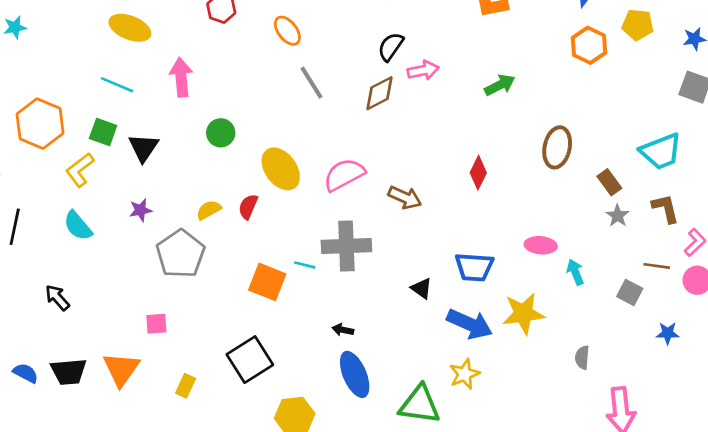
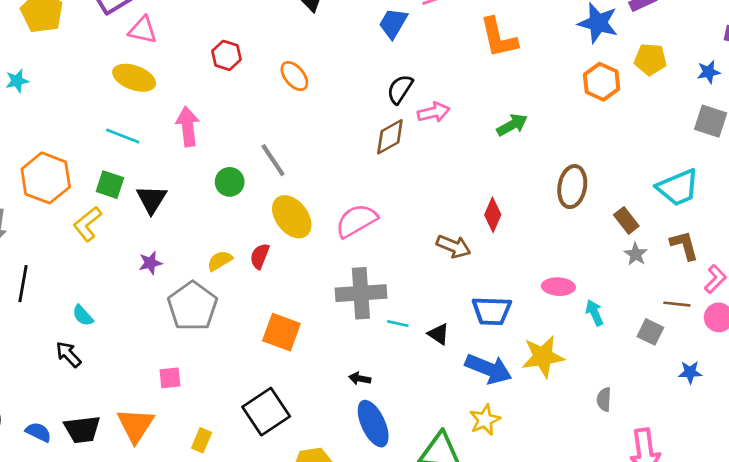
gray line: (311, 83) -> (273, 160), moved
brown arrow: (405, 197) -> (454, 246), moved
cyan semicircle: (78, 226) -> (83, 316), moved, size x0.7
cyan line: (305, 265) -> (398, 324), moved

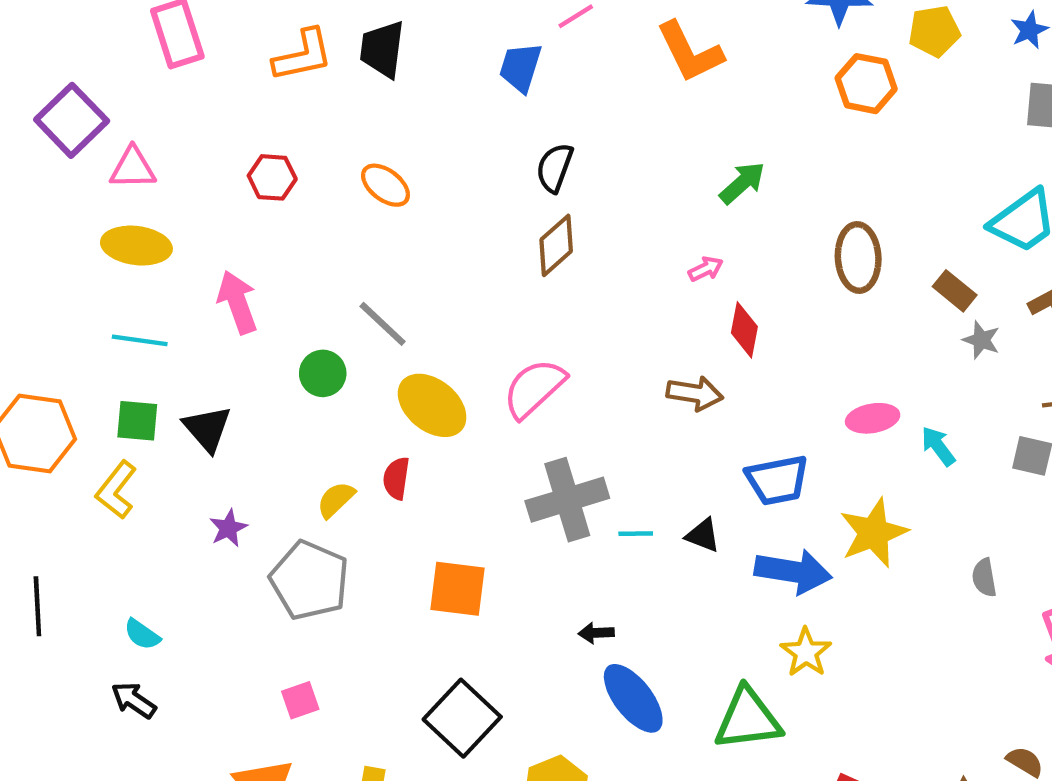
pink arrow: (434, 112) -> (706, 269), moved, size x0.7

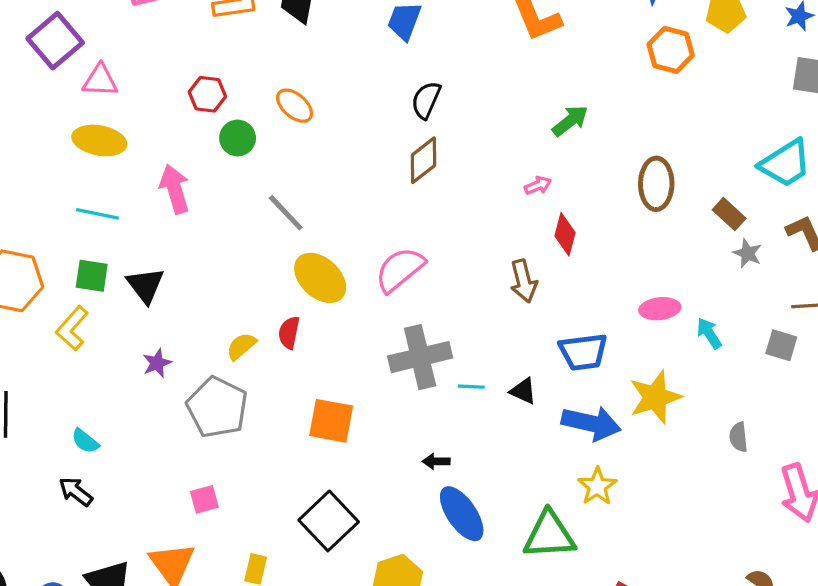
green circle: (323, 373) -> (238, 138), moved
brown arrow: (695, 393) -> (524, 281), turned 63

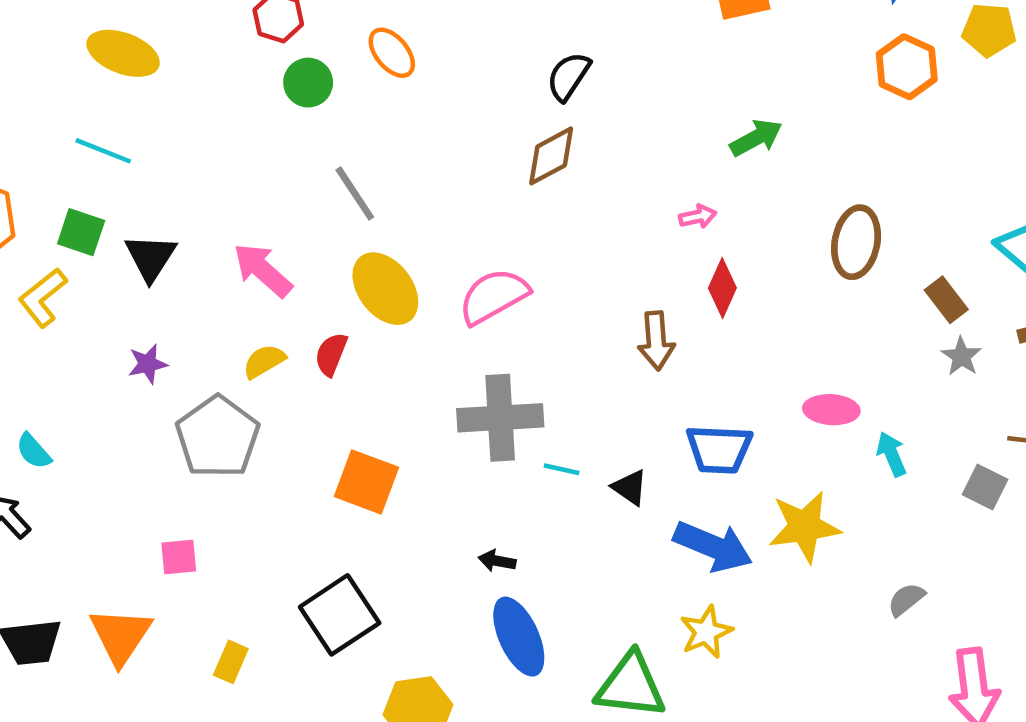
pink arrow: (175, 189) -> (263, 270), moved, turned -42
gray semicircle: (739, 437) -> (906, 599), turned 48

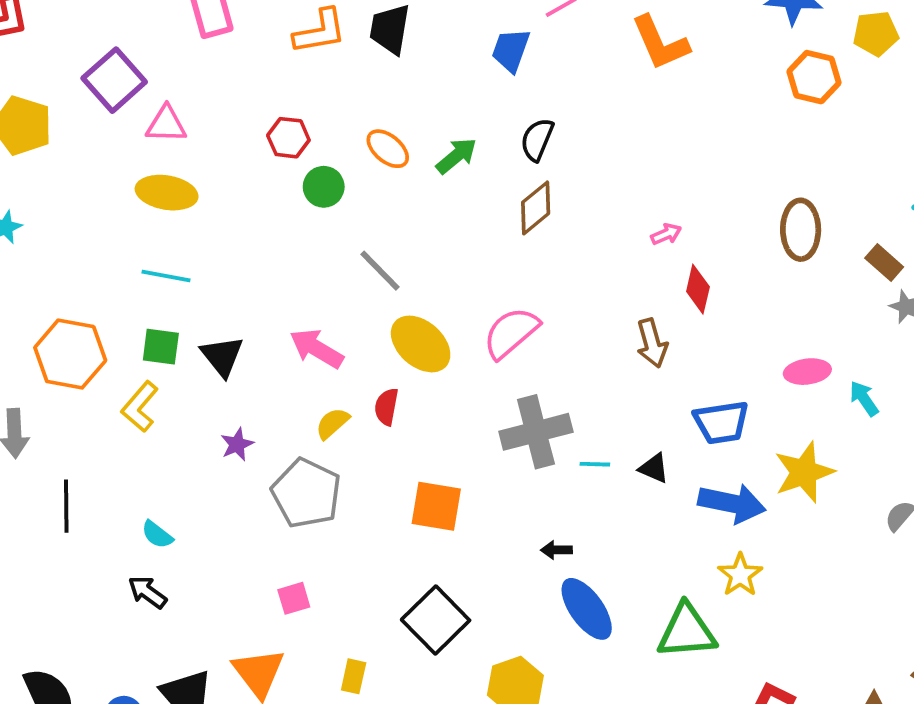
green arrow: (756, 138) -> (456, 156), moved

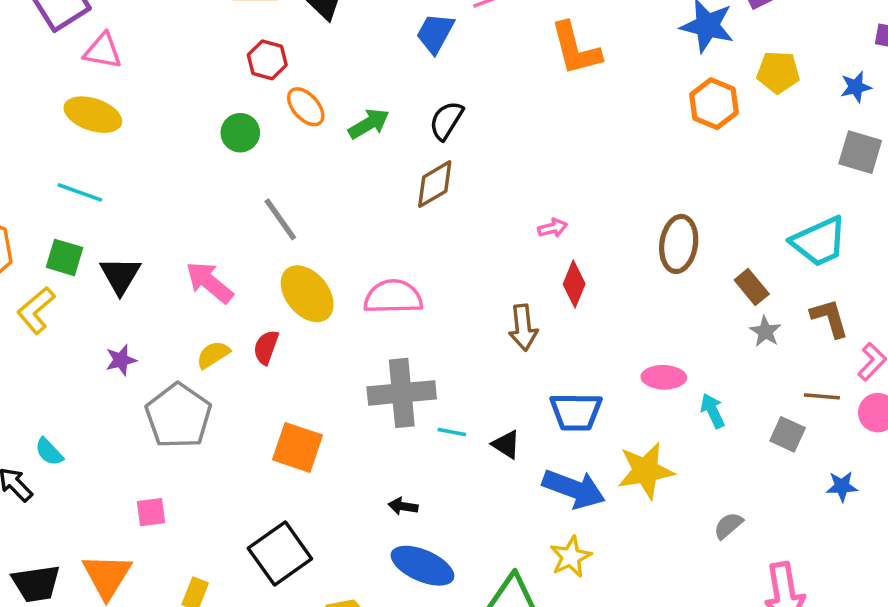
red hexagon: (288, 138) -> (267, 60), moved
pink semicircle: (511, 333) -> (393, 297), turned 30
cyan semicircle: (157, 535) -> (49, 452), moved
blue ellipse: (587, 609) -> (422, 566), turned -40

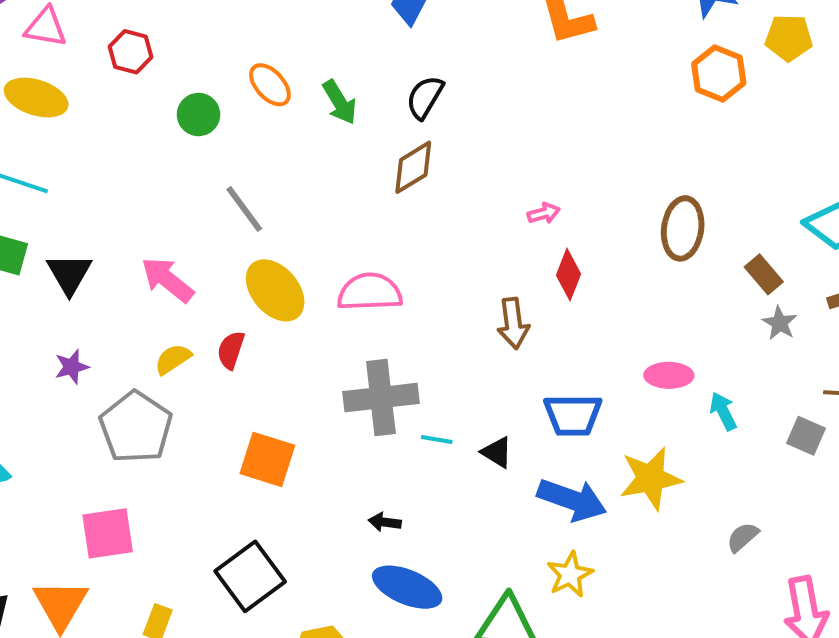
red hexagon: (267, 60) -> (131, 52), moved
green arrow: (369, 124) -> (340, 102), turned 90
pink square: (151, 512) -> (108, 533), size x1.6

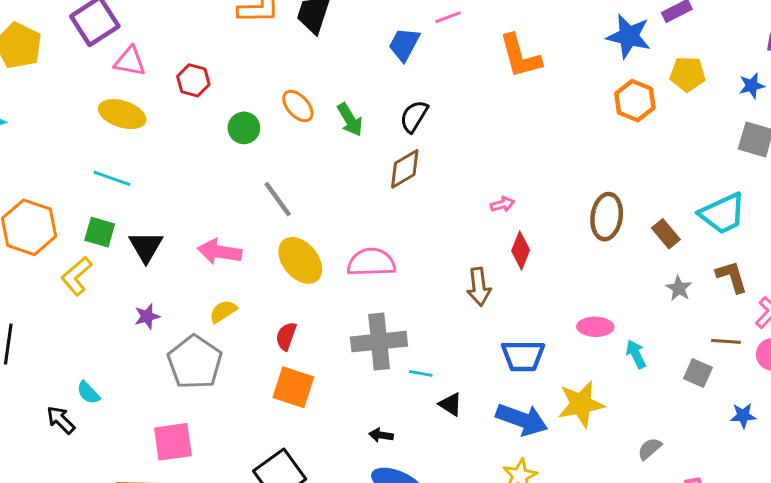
brown rectangle: (764, 274) -> (666, 234), moved
pink arrow: (167, 280) -> (220, 252), turned -30
red semicircle: (231, 350) -> (286, 336), moved
black triangle: (497, 452) -> (451, 404), moved

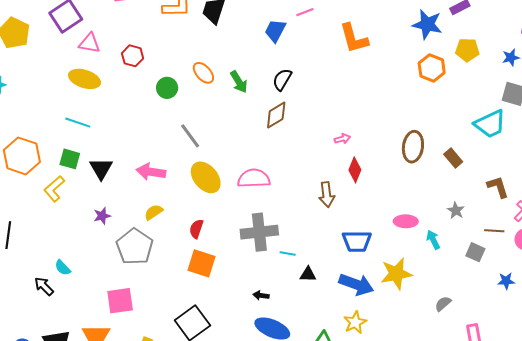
cyan trapezoid: (723, 214) -> (490, 124), moved
gray star: (679, 288) -> (456, 210), moved
black triangle: (451, 404) -> (308, 274), turned -30

